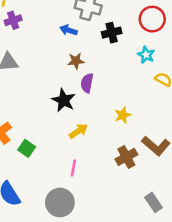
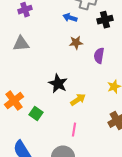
purple semicircle: (87, 83) -> (99, 56), moved
black star: (64, 100) -> (58, 84), moved

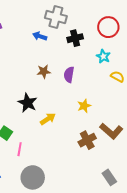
brown star: (76, 43) -> (44, 71), moved
pink line: (74, 130) -> (20, 149), moved

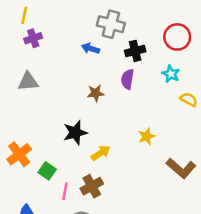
purple semicircle: (69, 75) -> (127, 79), moved
black star: (28, 103) -> (75, 133), turned 30
brown cross: (87, 140) -> (92, 186), moved

